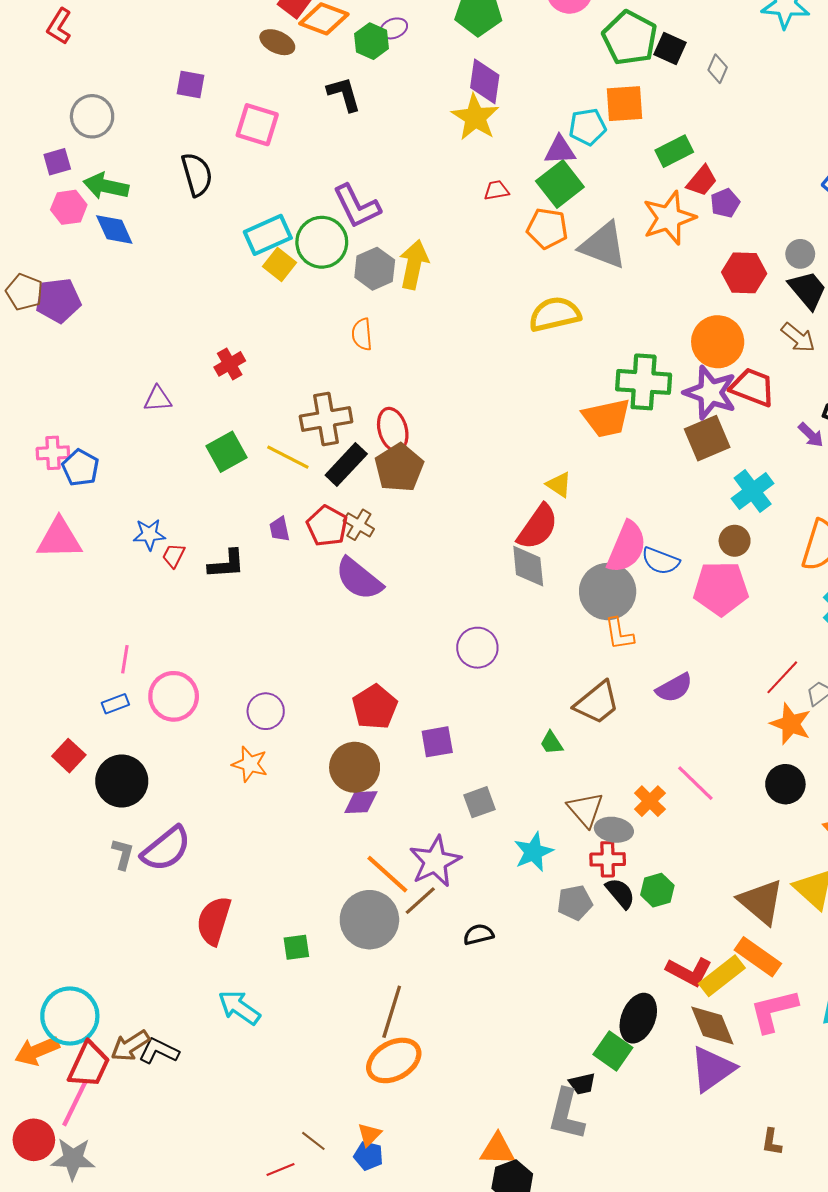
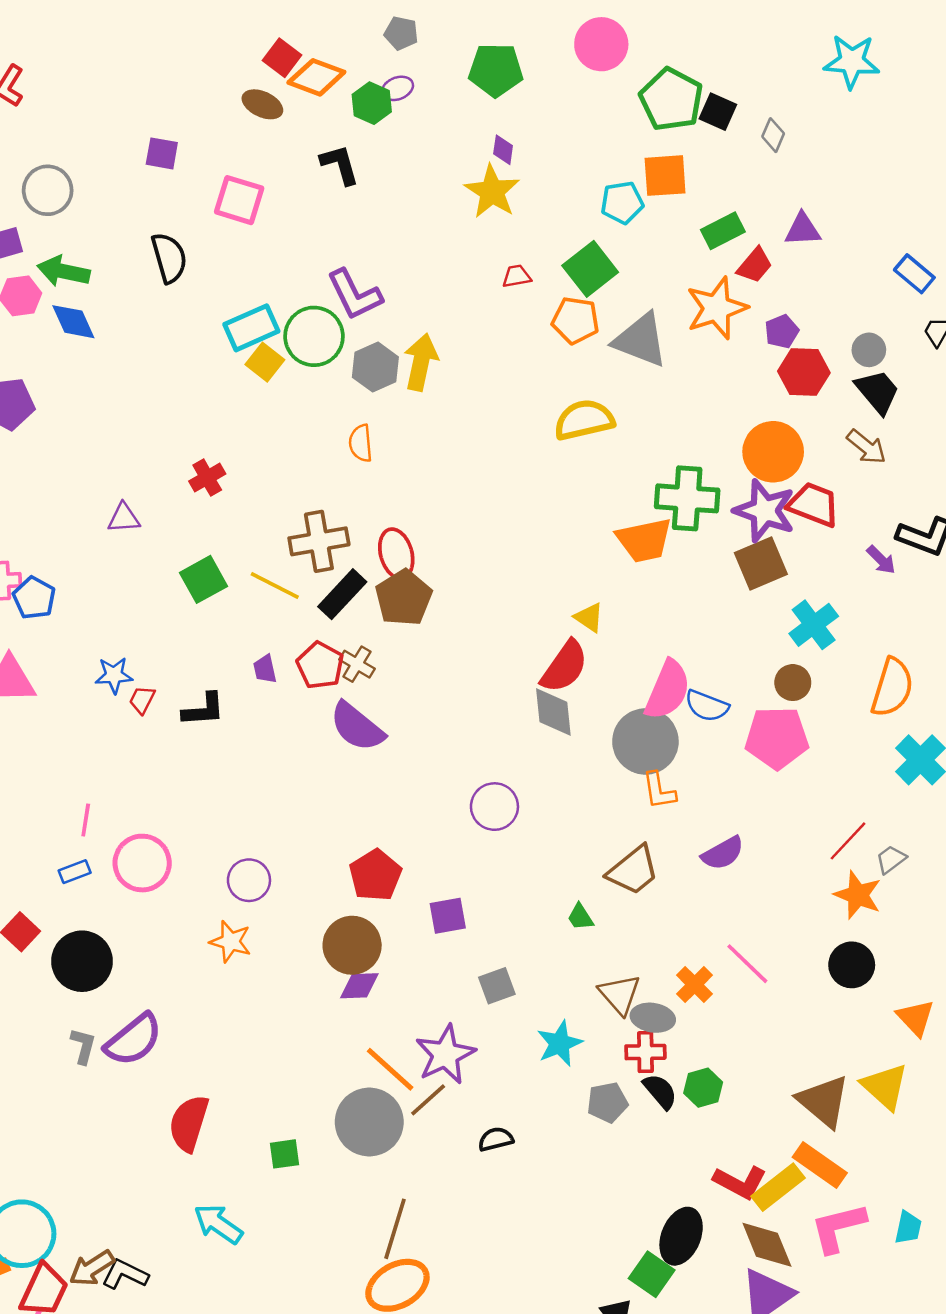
purple diamond: (485, 81) -> (503, 150), size x0.6
purple triangle: (560, 150) -> (803, 230), moved
purple pentagon: (725, 203) -> (782, 331), moved

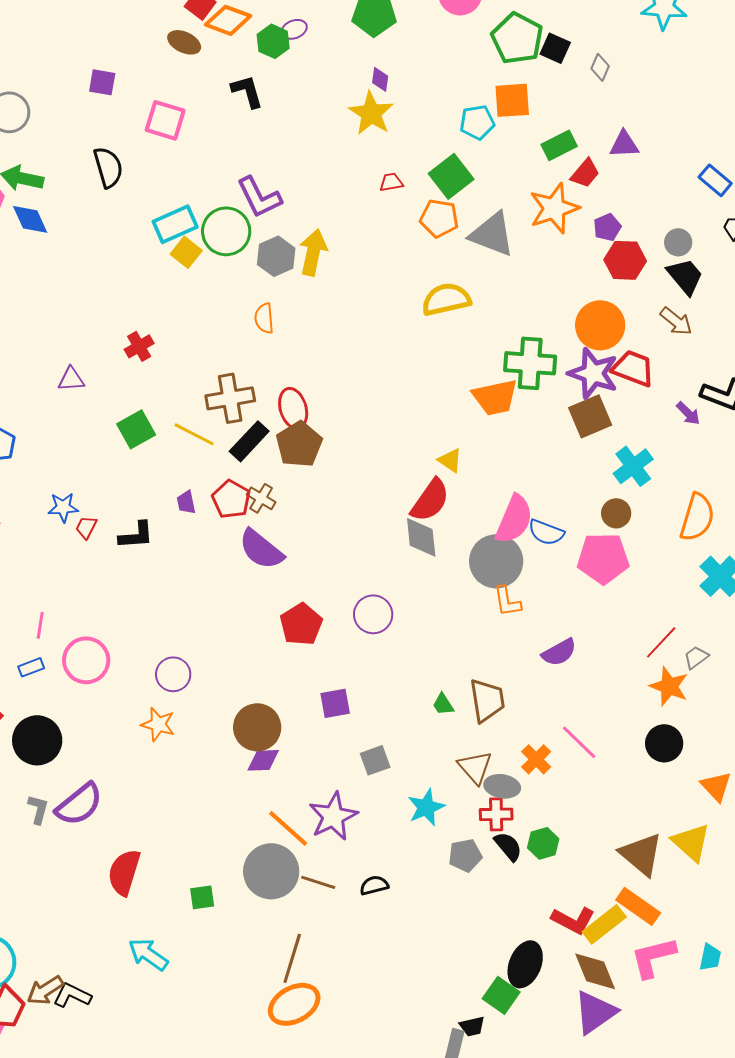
brown trapezoid: (633, 870) -> (487, 700), moved, turned -60
red pentagon: (375, 875) -> (301, 624), moved
brown line: (428, 1100) -> (318, 882), moved, turned 60

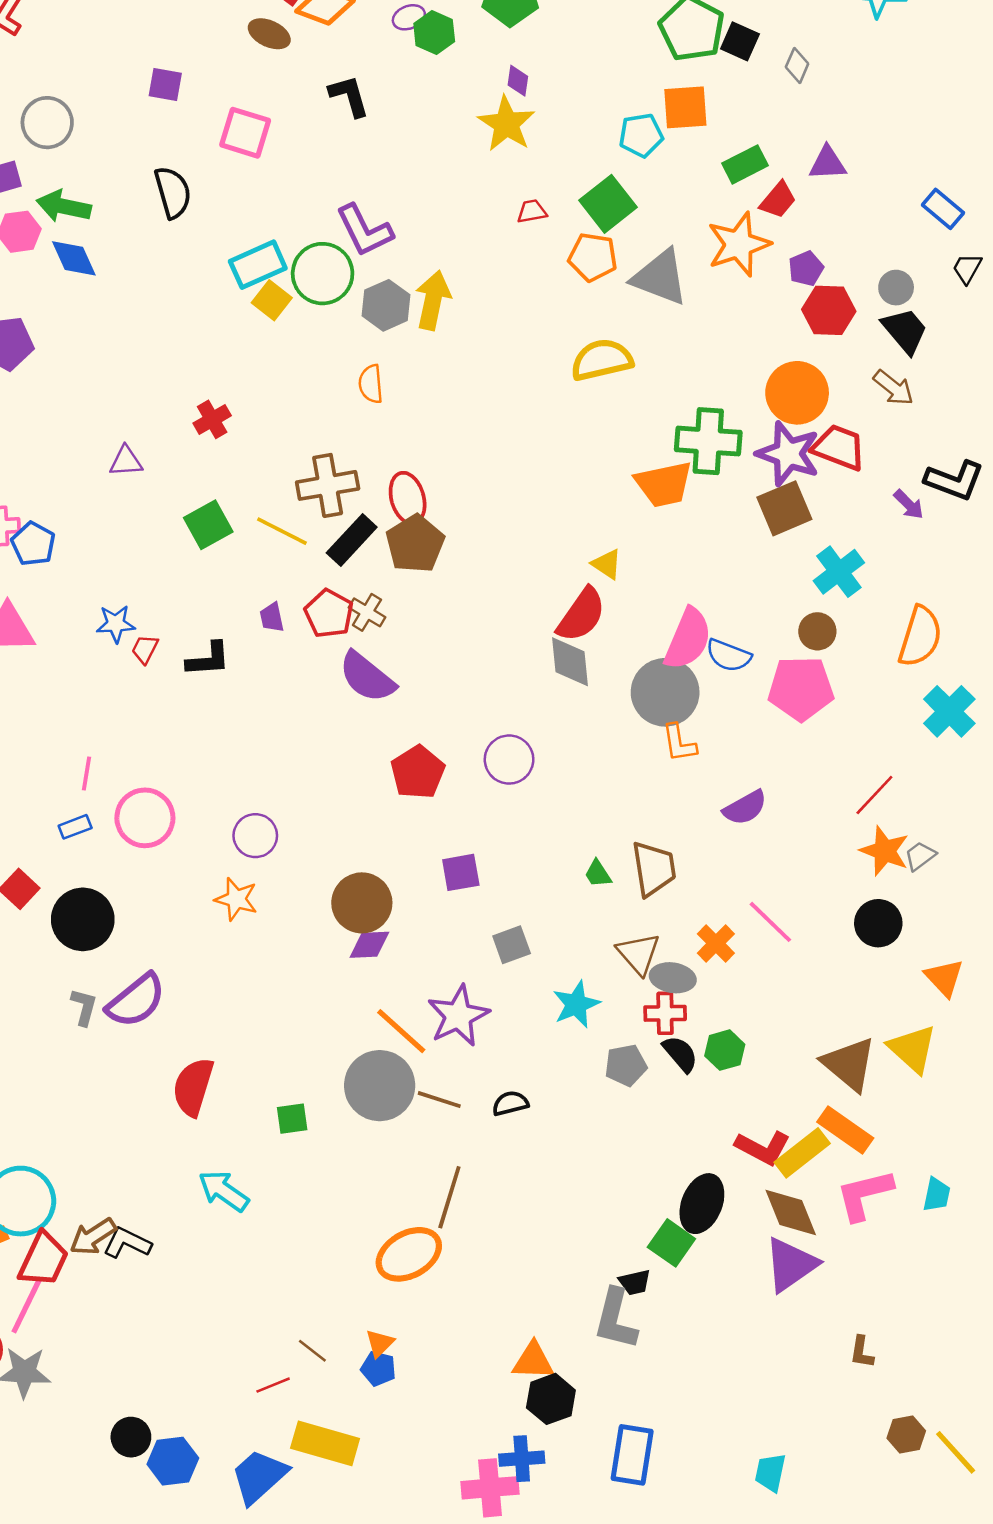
green hexagon: (273, 41) -> (434, 32), moved
gray trapezoid: (696, 657) -> (920, 856), moved
brown line: (292, 958) -> (449, 1197), moved

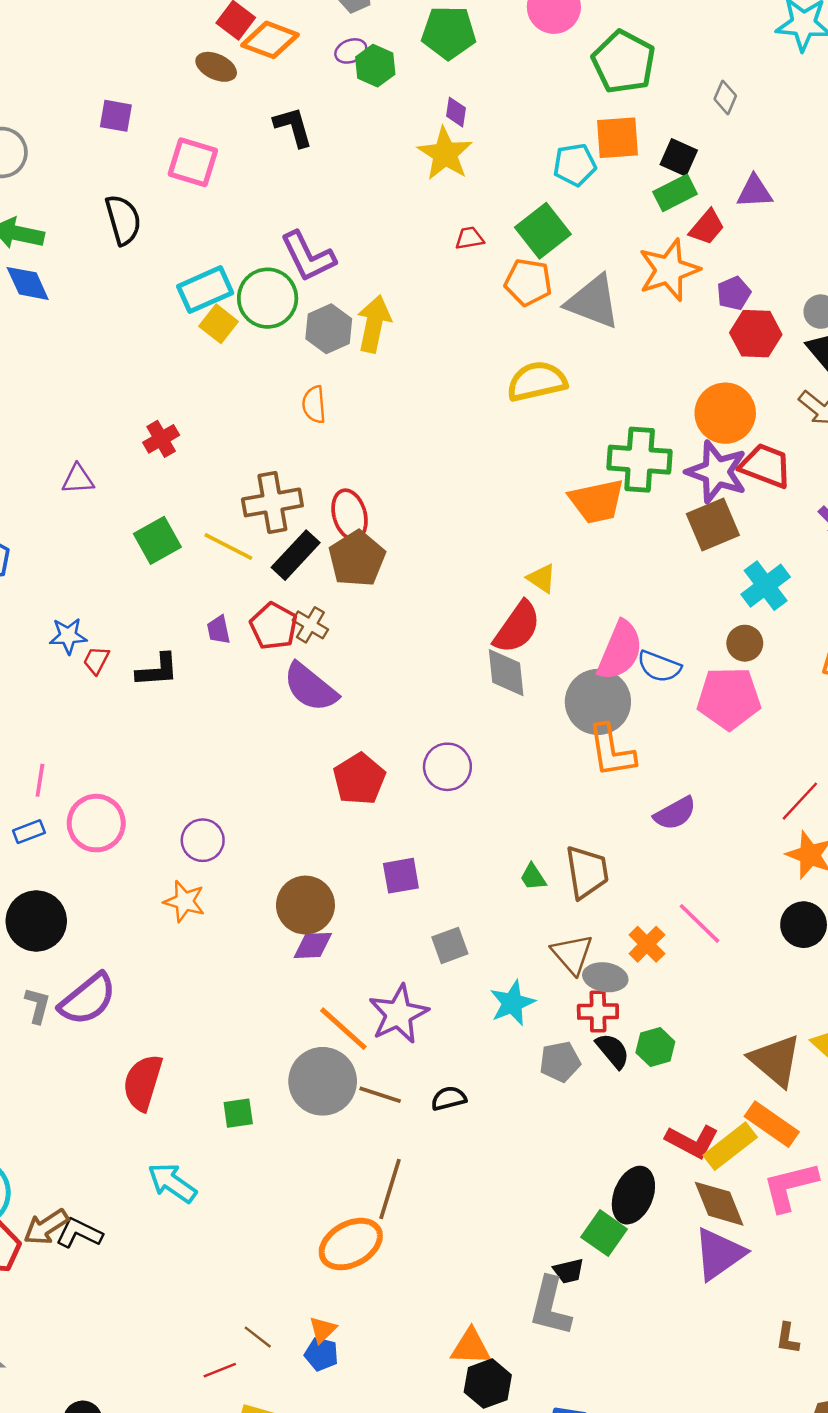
black square: (740, 41) -> (679, 157), moved
orange L-shape: (679, 743) -> (611, 751), size x1.4

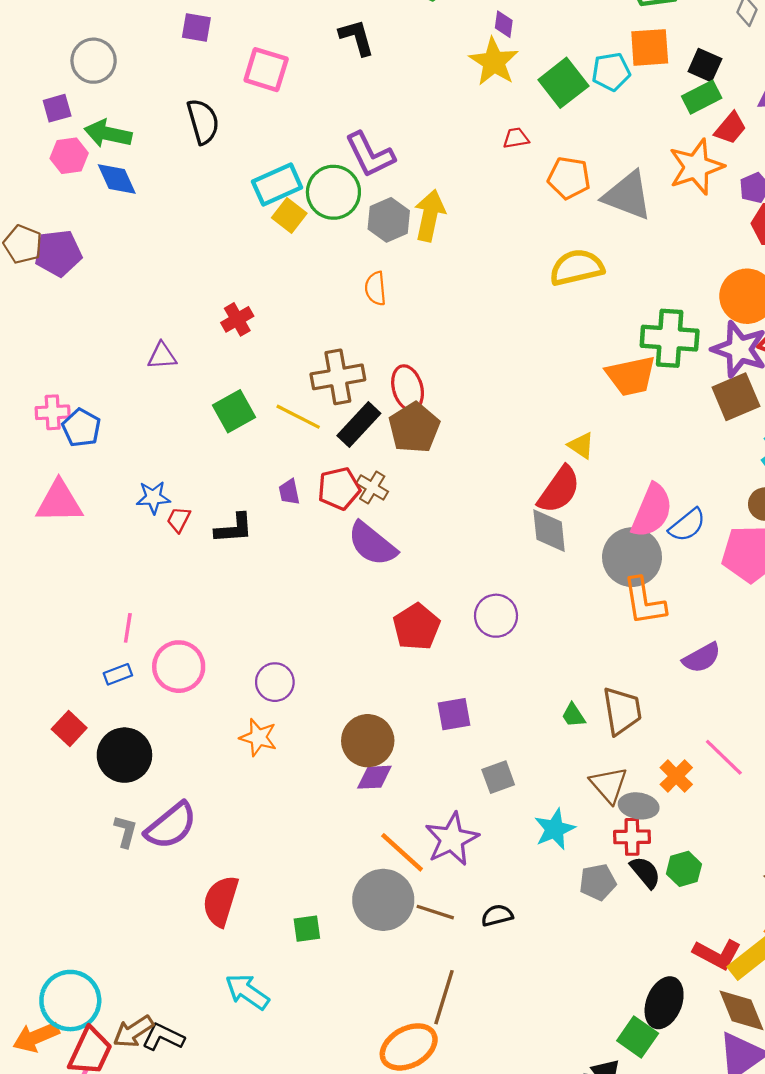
green square: (543, 231) -> (563, 83), moved
red pentagon: (274, 626) -> (339, 489), turned 30
blue semicircle: (659, 666) -> (687, 525), turned -60

